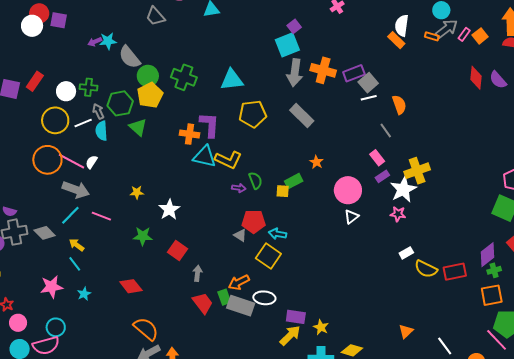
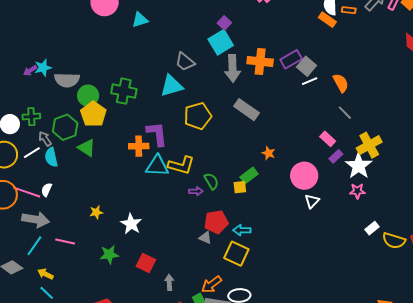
gray trapezoid: (155, 16) -> (185, 62), moved
orange rectangle: (432, 36) -> (349, 10), moved
gray semicircle: (130, 57) -> (67, 80), turned -40
gray line: (386, 131) -> (345, 113), moved

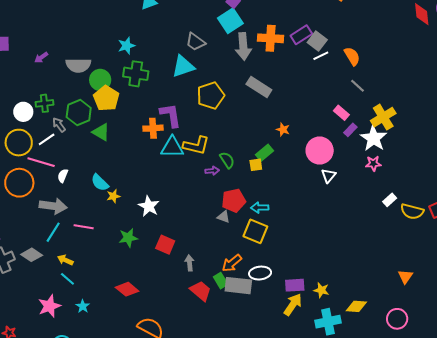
cyan star: (43, 68) -> (126, 46), moved
cyan semicircle: (51, 157) -> (100, 183), moved, turned -30
pink line: (27, 192) -> (41, 162), moved

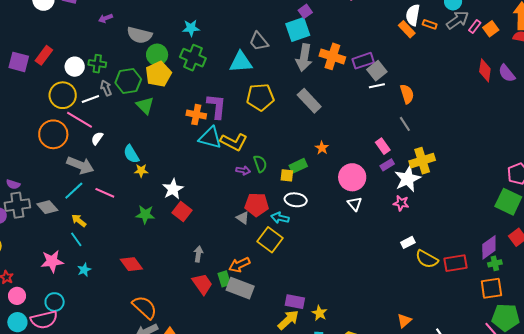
white triangle: (328, 176) -> (355, 204), turned -35
red square: (165, 245) -> (182, 211), moved
white ellipse: (260, 273) -> (296, 200), moved

